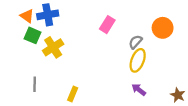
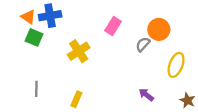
orange circle: (163, 28) -> (159, 29), moved
yellow cross: (53, 47) -> (79, 51), moved
yellow ellipse: (138, 60) -> (176, 65), moved

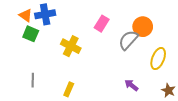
gray semicircle: (143, 44) -> (128, 40), size x1.5
yellow cross: (79, 51) -> (71, 46), turned -30

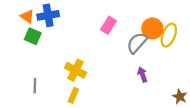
yellow cross: (71, 46) -> (76, 70), moved
yellow ellipse: (158, 58) -> (169, 35), moved
purple arrow: (131, 85) -> (142, 75), moved, turned 32

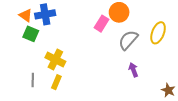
orange circle: (152, 29) -> (119, 12), moved
yellow cross: (76, 70) -> (55, 60), moved
yellow rectangle: (73, 95) -> (56, 82), moved

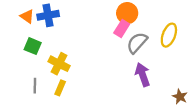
pink rectangle: (102, 24) -> (122, 28), moved
green square: (31, 34) -> (33, 46), moved
purple arrow: (133, 70) -> (143, 75), size x1.5

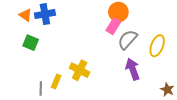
yellow ellipse: (169, 35) -> (157, 46), moved
yellow cross: (59, 64) -> (80, 70), moved
gray line: (35, 86) -> (41, 89), moved

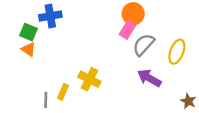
orange triangle: (26, 15) -> (29, 49), moved
green square: (31, 43) -> (29, 32), moved
purple arrow: (133, 69) -> (149, 78), turned -40

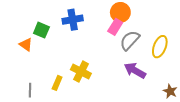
blue cross: (50, 16) -> (73, 20), moved
green square: (29, 32) -> (41, 30), moved
gray line: (46, 100) -> (30, 90), moved

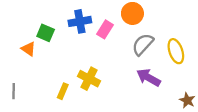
pink rectangle: (115, 27) -> (105, 29), moved
yellow ellipse: (160, 47) -> (176, 51), turned -40
gray line: (30, 90) -> (14, 91), moved

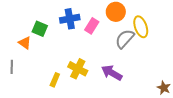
yellow ellipse: (176, 51) -> (141, 27), moved
purple arrow: (148, 77) -> (112, 73), moved
gray line: (14, 91) -> (12, 67), moved

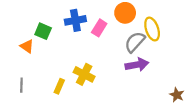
gray line: (12, 67) -> (21, 85), moved
purple arrow: (112, 73) -> (137, 65), moved, turned 140

